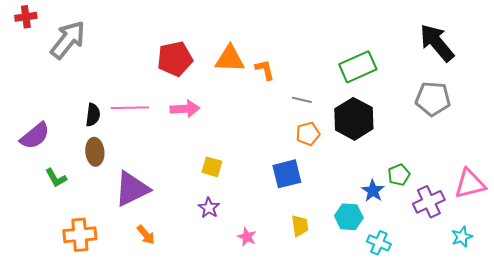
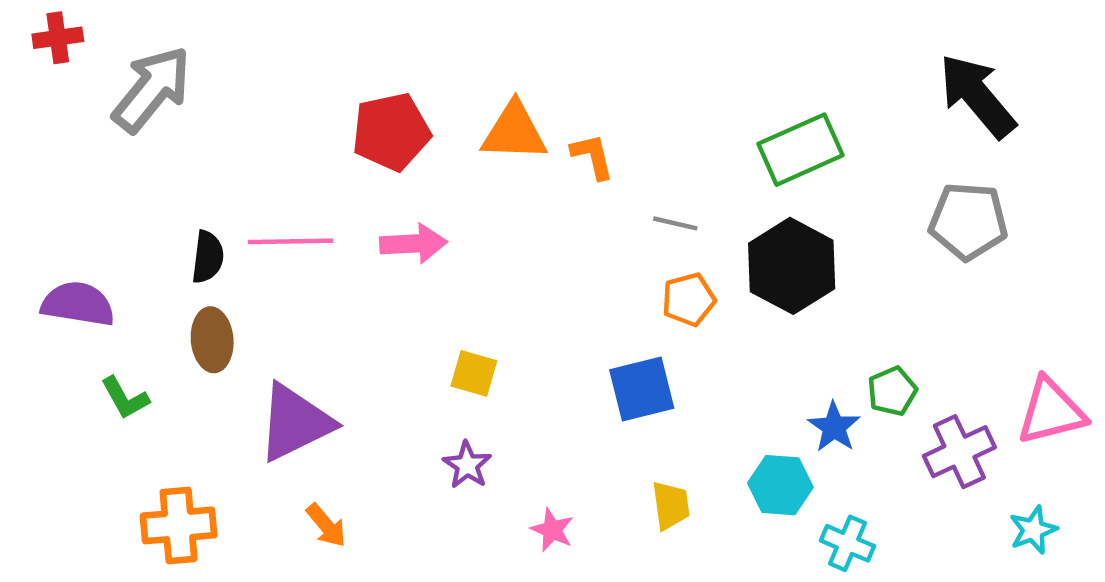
purple semicircle: (35, 136) -> (78, 304), turned -132

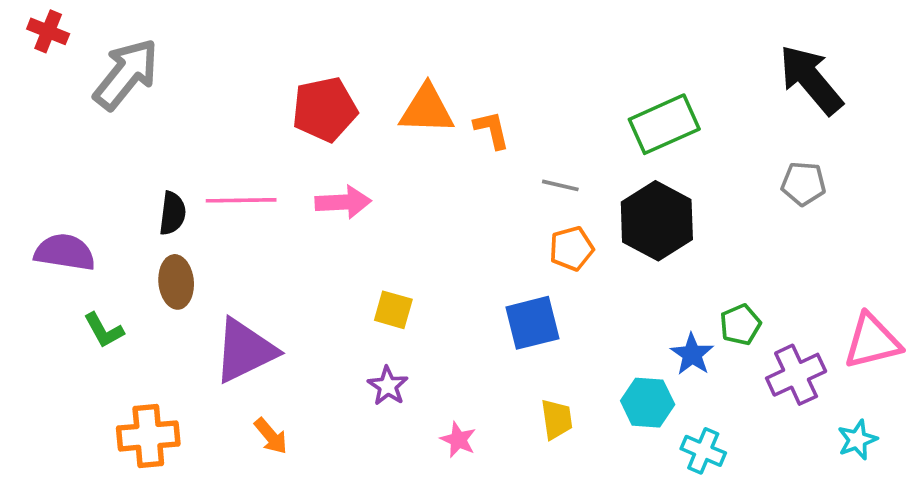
red cross: (58, 38) -> (48, 31), turned 30
gray pentagon: (968, 221) -> (803, 184), size x0.7

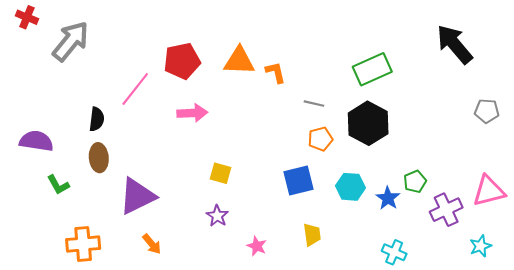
gray pentagon: (803, 184) -> (487, 111), moved
pink line: (241, 200) -> (135, 89), moved, turned -51
cyan hexagon: (648, 403) -> (350, 187), moved

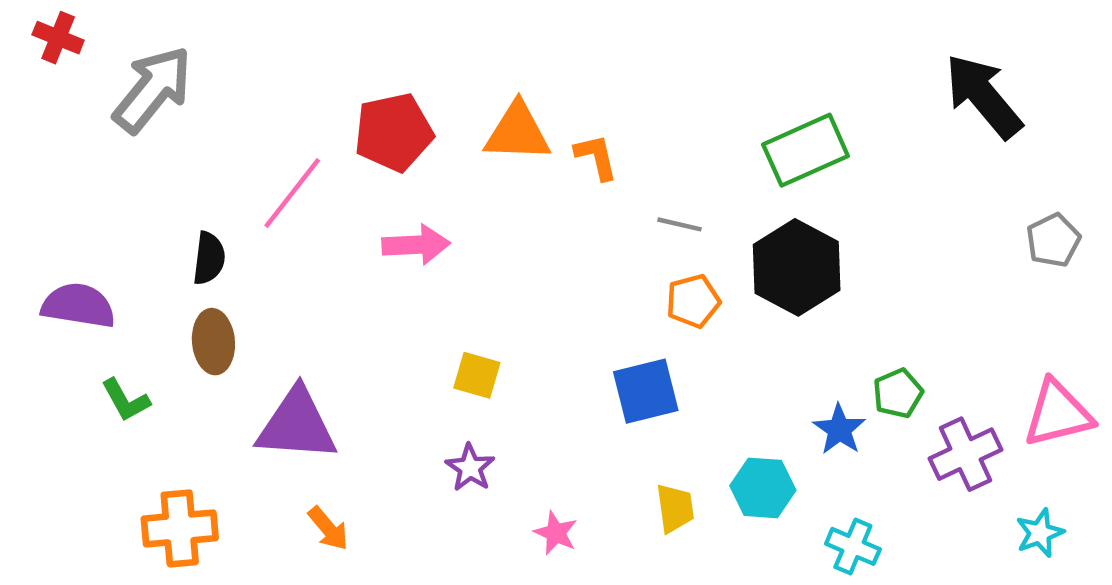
gray pentagon: (487, 111) -> (1053, 240), turned -30
cyan hexagon: (350, 187) -> (763, 488), moved
purple triangle: (137, 196) -> (297, 425), turned 30

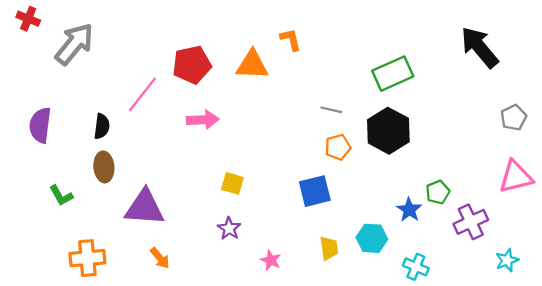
orange L-shape: (596, 157) -> (291, 40), moved
purple semicircle: (78, 306) -> (40, 125), moved, turned -92
pink triangle: (1058, 414) -> (516, 177), moved

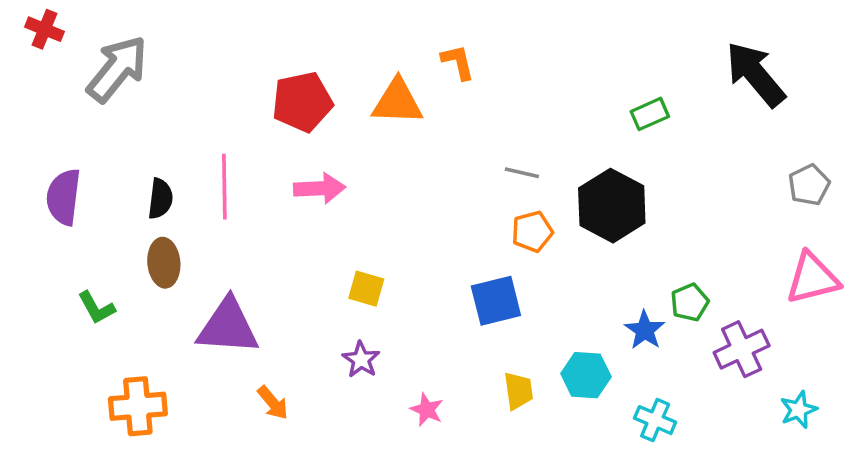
green rectangle: (393, 74) -> (650, 114), moved, size x0.6
pink line: (142, 94) -> (224, 187), moved, turned -39
orange arrow: (160, 258) -> (273, 403), moved

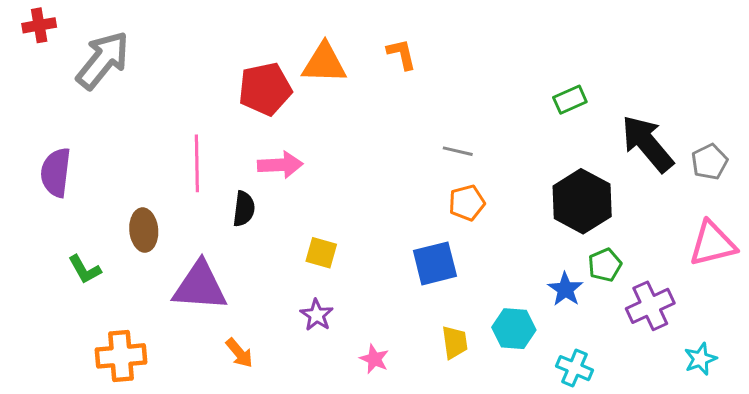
red cross: (45, 29) -> (39, 25), turned -32
black arrow: (755, 74) -> (647, 144), moved
orange triangle: (397, 102) -> (324, 63), moved
black semicircle: (160, 199) -> (244, 209), moved
black hexagon: (612, 206) -> (582, 201), moved

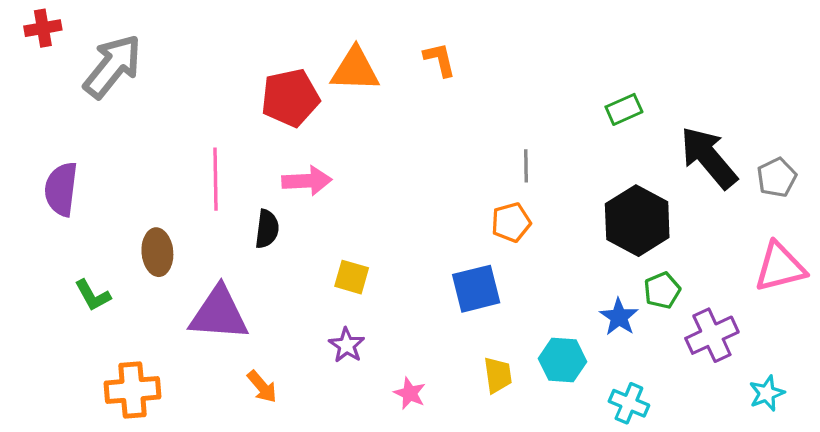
gray line: (458, 151) -> (526, 166), moved, turned 76

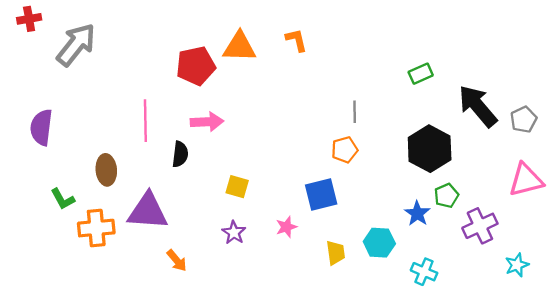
orange cross: (132, 390) -> (96, 228), moved
pink star: (410, 393) -> (286, 227), moved, turned 30

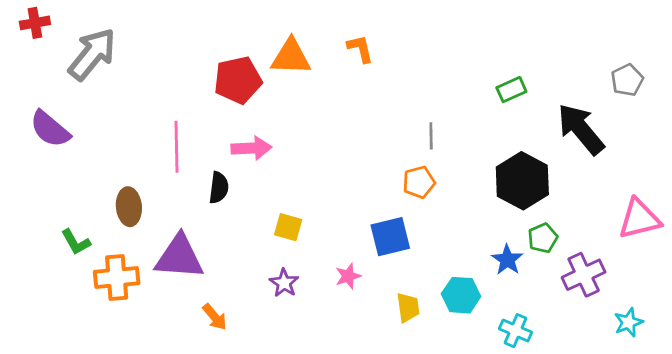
gray pentagon: (524, 120) -> (627, 80), moved
purple semicircle: (41, 127) -> (50, 129), moved, turned -57

